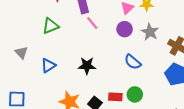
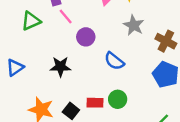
green triangle: (51, 26) -> (31, 21), moved
purple circle: (125, 29) -> (86, 37), moved

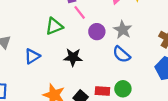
green triangle: (31, 21) -> (54, 26), moved
gray star: (134, 25) -> (123, 30), moved

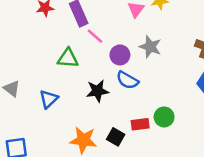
green triangle: (54, 26) -> (68, 58), turned 36
blue semicircle: (121, 54) -> (127, 80), moved

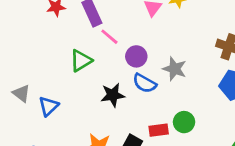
gray star: (150, 47) -> (175, 69), moved
green triangle: (68, 58) -> (81, 61), turned -35
blue triangle: (49, 99) -> (49, 106), moved

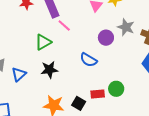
purple circle: (136, 56) -> (106, 38), moved
gray star: (175, 69) -> (126, 27), moved
black star: (113, 95) -> (49, 70), moved

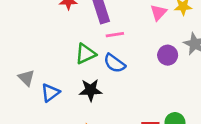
pink line: (64, 26) -> (115, 35), turned -56
blue semicircle: (89, 60) -> (114, 63), moved

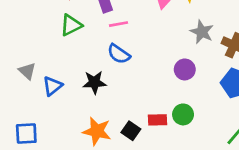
green triangle: (86, 54) -> (71, 25), moved
purple circle: (168, 55) -> (185, 69), moved

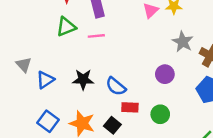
pink line: (118, 24) -> (96, 36), moved
blue semicircle: (119, 54) -> (116, 86), moved
red rectangle: (157, 120) -> (130, 107), moved
blue square: (26, 134) -> (48, 121), moved, turned 35

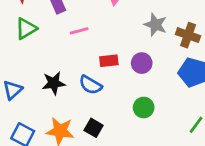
pink line: (96, 36) -> (79, 31), moved
red rectangle: (130, 107) -> (109, 61), moved

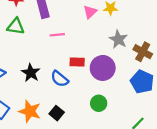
green triangle: (26, 29) -> (16, 26), turned 30
purple circle: (142, 63) -> (103, 68), size x1.5
black star: (54, 83) -> (31, 73), turned 30

